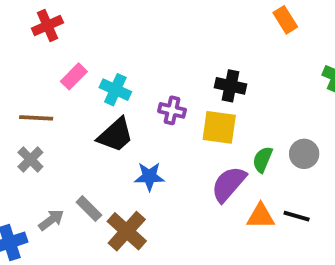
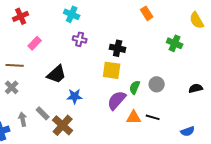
cyan cross: (115, 90) -> (72, 14), moved
purple cross: (172, 110) -> (80, 39), moved
gray arrow: (51, 220) -> (23, 119), turned -64

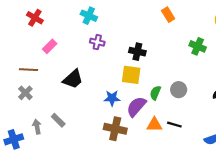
red cross: (21, 16) -> (35, 18), turned -35
blue star: (75, 96) -> (112, 98), moved
brown cross: (63, 125) -> (115, 129), moved, turned -30

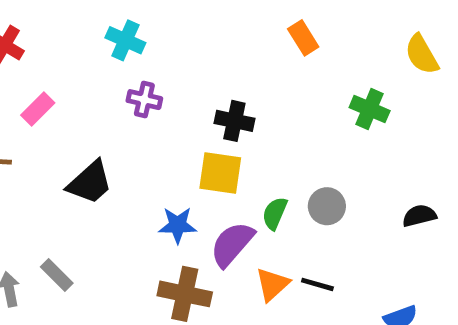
orange triangle: (154, 125) -> (272, 284), turned -42

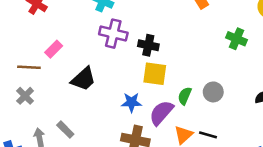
purple cross: (144, 100) -> (113, 34), size x1.5
pink rectangle: (38, 109) -> (54, 49), moved
black cross: (234, 121) -> (148, 45), moved

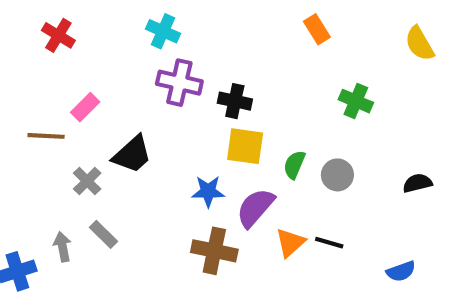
green cross: (237, 39) -> (356, 101), moved
gray cross: (25, 96) -> (87, 181), moved
green semicircle: (185, 96) -> (294, 165), moved

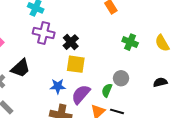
yellow semicircle: (419, 44) -> (162, 43), moved
black cross: (235, 101) -> (71, 42), turned 35
green semicircle: (294, 165) -> (107, 90), moved

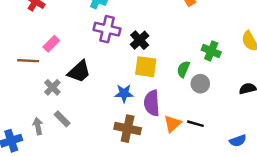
green cross: (130, 42) -> (211, 51), moved
green semicircle: (107, 90) -> (183, 69), moved
purple semicircle: (81, 94) -> (152, 103), turned -45

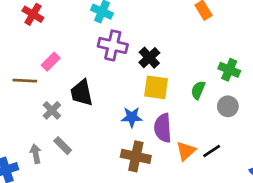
black trapezoid: (79, 72) -> (82, 93), turned 120
gray circle: (200, 84) -> (228, 106), moved
black line: (195, 124) -> (212, 151), turned -49

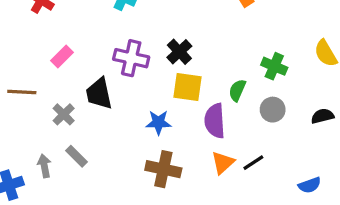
purple cross: (113, 45) -> (131, 58), moved
brown line: (25, 81) -> (22, 92), moved
purple semicircle: (163, 128) -> (215, 121), moved

